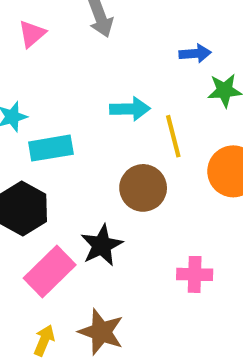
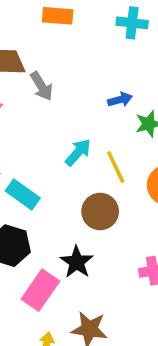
cyan arrow: (130, 109) -> (78, 152), turned -36
cyan rectangle: (51, 148) -> (23, 194), turned 56

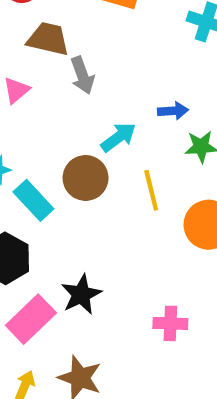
cyan arrow: (78, 152) -> (118, 137), moved
brown circle: (100, 211) -> (86, 178), moved

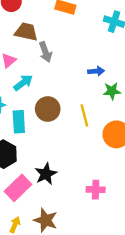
cyan arrow: (118, 137) -> (23, 83), moved
cyan rectangle: (33, 200) -> (19, 122), turned 40

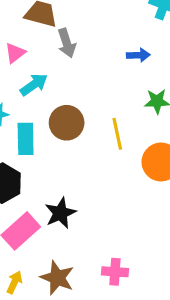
blue arrow: (96, 71) -> (138, 55), moved
pink cross: (96, 190) -> (115, 272), moved

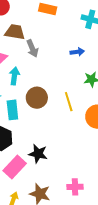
cyan arrow: (34, 85) -> (14, 76), turned -42
black star: (60, 213) -> (38, 154), turned -30

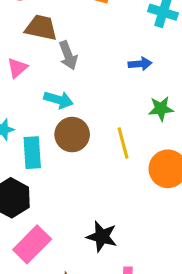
cyan arrow: (14, 76) -> (59, 100), moved, turned 96
black star: (38, 154) -> (102, 237), moved

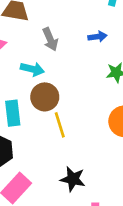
gray arrow: (68, 55) -> (50, 39), moved
yellow line: (123, 143) -> (60, 125), moved

